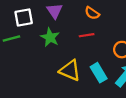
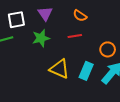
green star: (50, 37) -> (41, 38), turned 30
cyan rectangle: (99, 73) -> (86, 71), turned 54

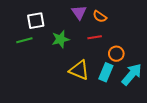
purple triangle: (45, 14) -> (79, 12), moved
orange circle: (108, 49) -> (116, 54), moved

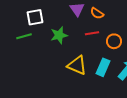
orange circle: (116, 54) -> (114, 41), moved

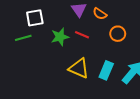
red line: (92, 33) -> (82, 35), moved, turned 32
orange circle: (114, 41) -> (118, 34), moved

